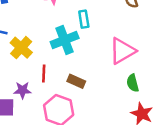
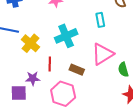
cyan rectangle: (84, 19) -> (100, 20), moved
pink triangle: (122, 51) -> (102, 54), moved

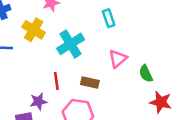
yellow cross: (31, 43) -> (34, 30), moved
pink triangle: (102, 54) -> (118, 59), size x0.7

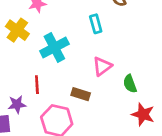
brown rectangle: (90, 83) -> (81, 94), moved

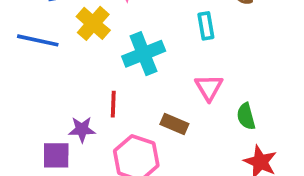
pink triangle: (102, 66) -> (209, 87), turned -30

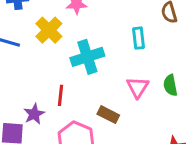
green semicircle: (246, 116) -> (170, 85), moved
purple star: (82, 129) -> (34, 114), turned -30

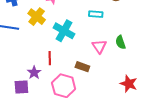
cyan rectangle: (139, 38) -> (96, 14), turned -72
cyan cross: (87, 57) -> (64, 31), turned -35

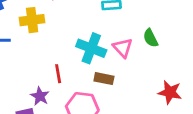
yellow cross: (37, 17) -> (32, 20), turned -36
cyan cross: (64, 31) -> (91, 48), moved

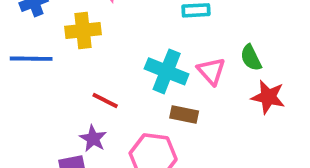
red line: (58, 74) -> (105, 100), moved, turned -54
red star: (170, 92) -> (268, 97), moved

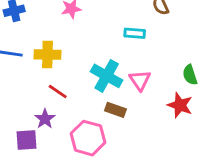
yellow cross: (83, 31) -> (47, 55), moved
green semicircle: (251, 58) -> (190, 75), moved

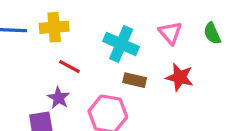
pink triangle: (140, 80) -> (170, 33), moved
red star: (180, 105) -> (180, 77), moved

